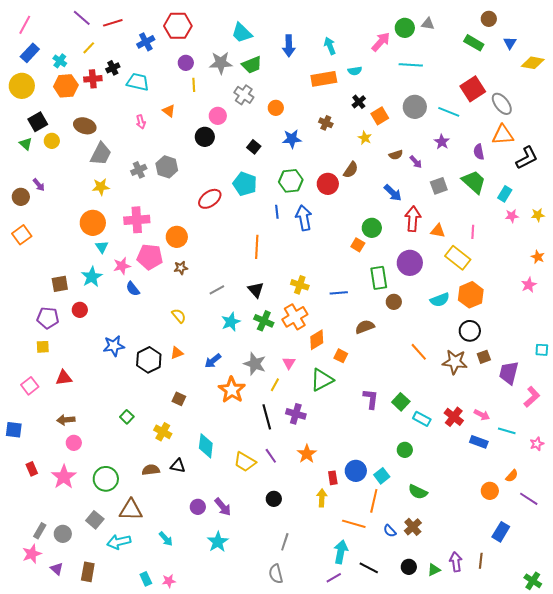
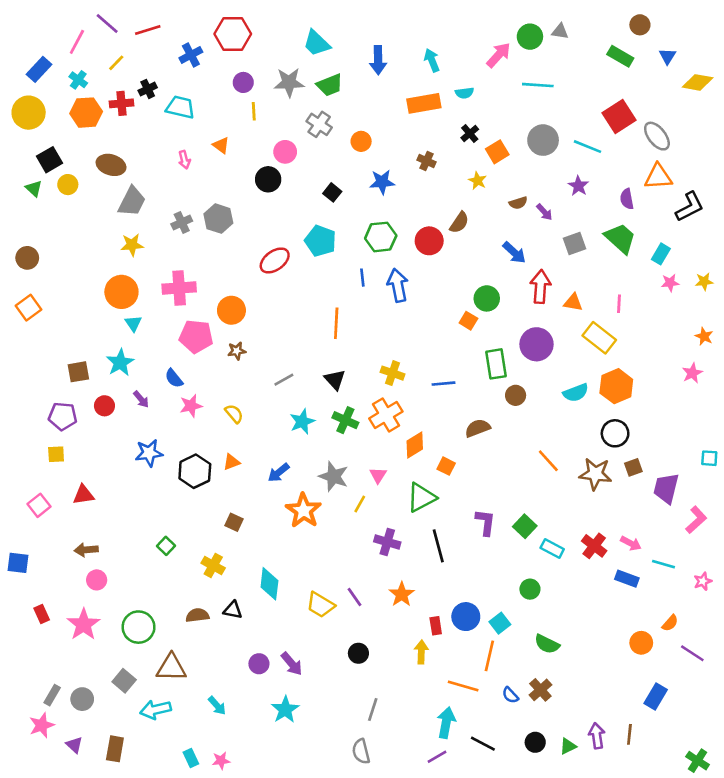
pink line: (25, 25) -> (77, 42), moved
purple arrow: (39, 185) -> (141, 399), moved
pink star: (122, 266) -> (191, 406), moved
black line: (267, 417) -> (438, 546), moved

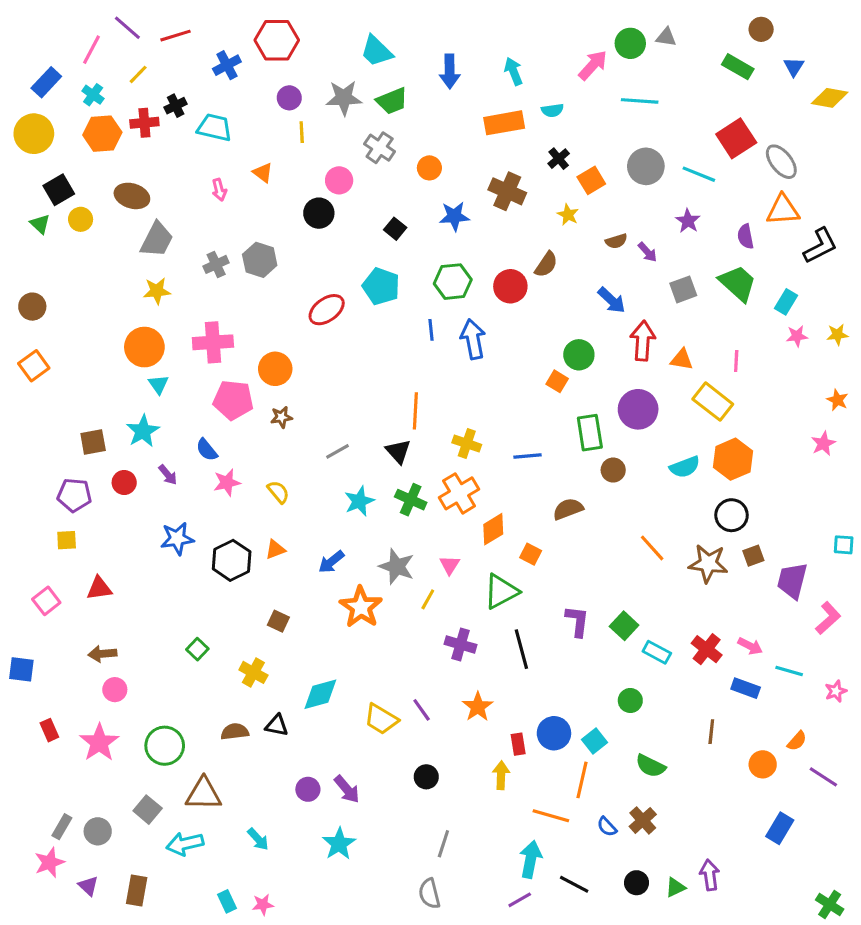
brown cross: (427, 161) -> (507, 191), size x1.6
orange line: (336, 323) -> (415, 411), moved
cyan diamond: (269, 584) -> (320, 694), turned 68
brown line: (629, 734) -> (711, 732), moved

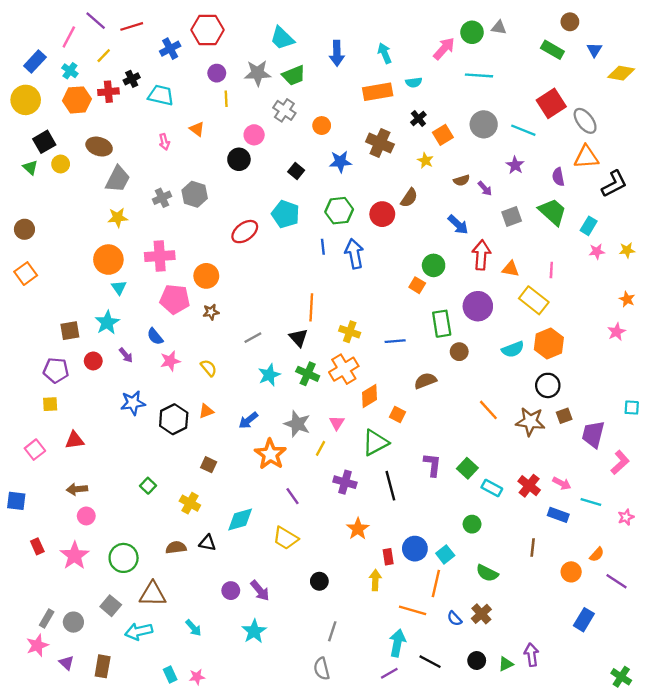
purple line: (422, 710) -> (293, 496), moved

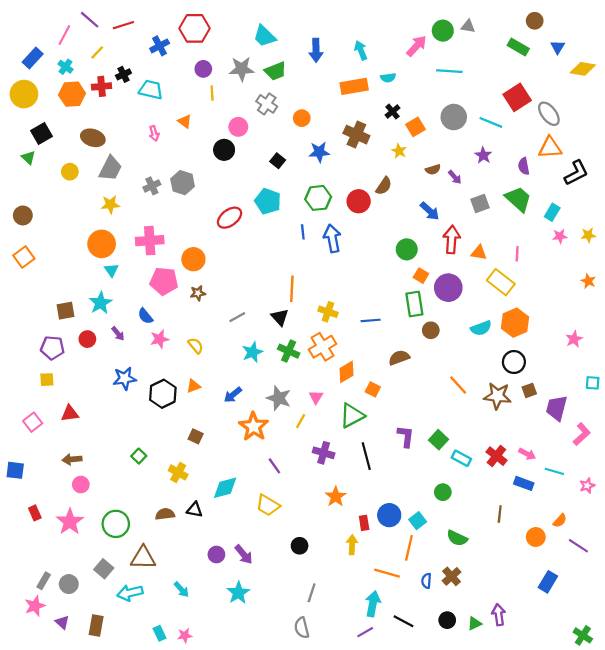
yellow circle: (61, 164) -> (70, 172), moved
orange square: (417, 285) -> (421, 276), moved
pink star: (617, 332) -> (574, 339), moved
blue semicircle: (455, 619) -> (426, 581), turned 48

